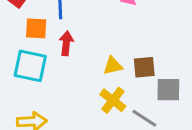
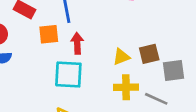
cyan square: (30, 66) -> (68, 74), moved
yellow cross: (113, 100) -> (126, 87), turned -30

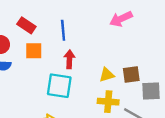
orange square: (49, 34) -> (34, 51), moved

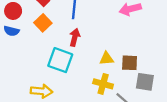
orange square: (34, 51) -> (43, 23), turned 36

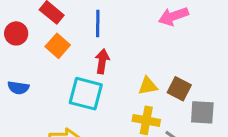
blue semicircle: (11, 31) -> (18, 88), moved
brown square: (130, 63) -> (179, 89), turned 30

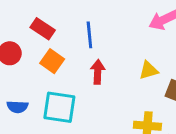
yellow triangle: (148, 86) -> (149, 70), moved
cyan square: (86, 94) -> (59, 107), moved

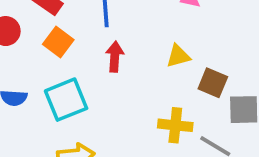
cyan square: (59, 107) -> (66, 100), turned -32

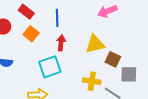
yellow triangle: (178, 56) -> (95, 44), size x1.5
cyan square: (66, 100) -> (50, 67), moved

